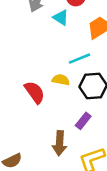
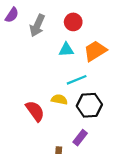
cyan triangle: (61, 17) -> (66, 50), moved, turned -35

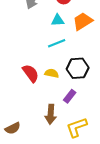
cyan line: (77, 80) -> (57, 43), moved
yellow semicircle: (59, 99) -> (52, 73), moved

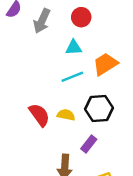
orange trapezoid: (83, 21) -> (105, 64), moved

